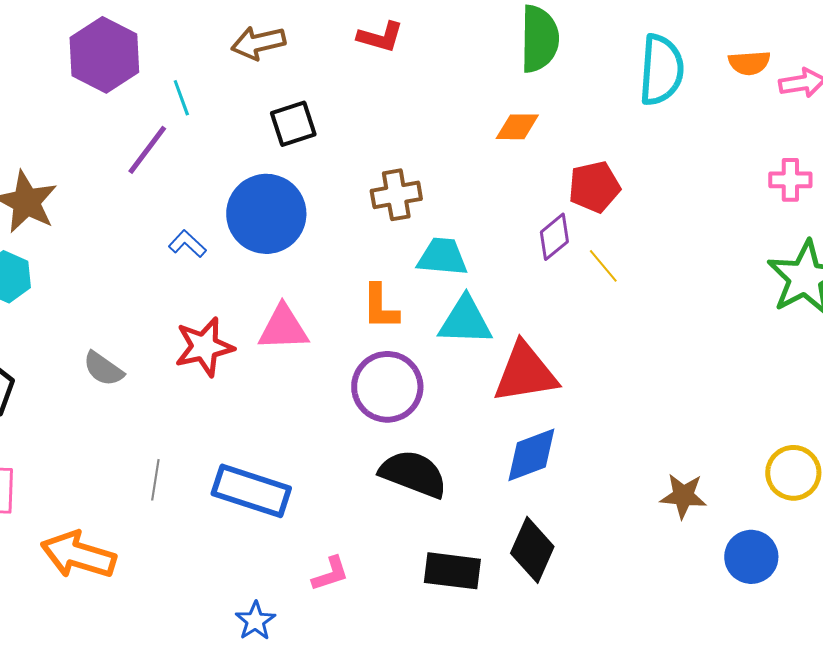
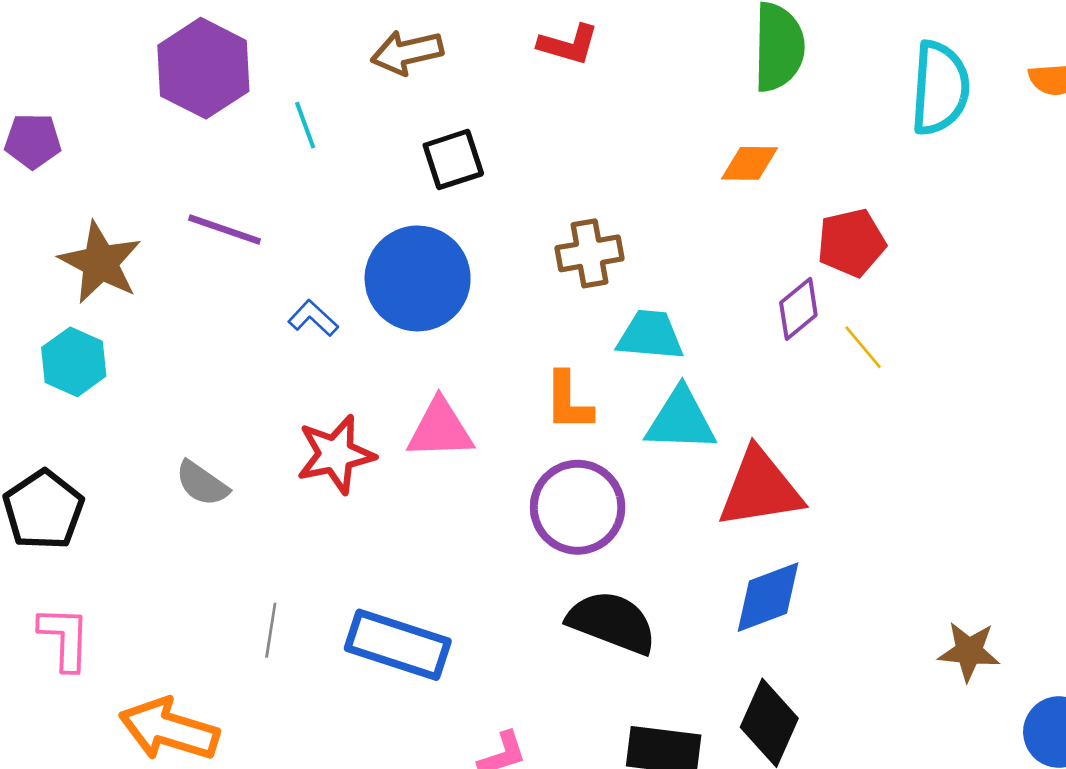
purple line: (147, 150) -> (225, 230), moved, turned 72

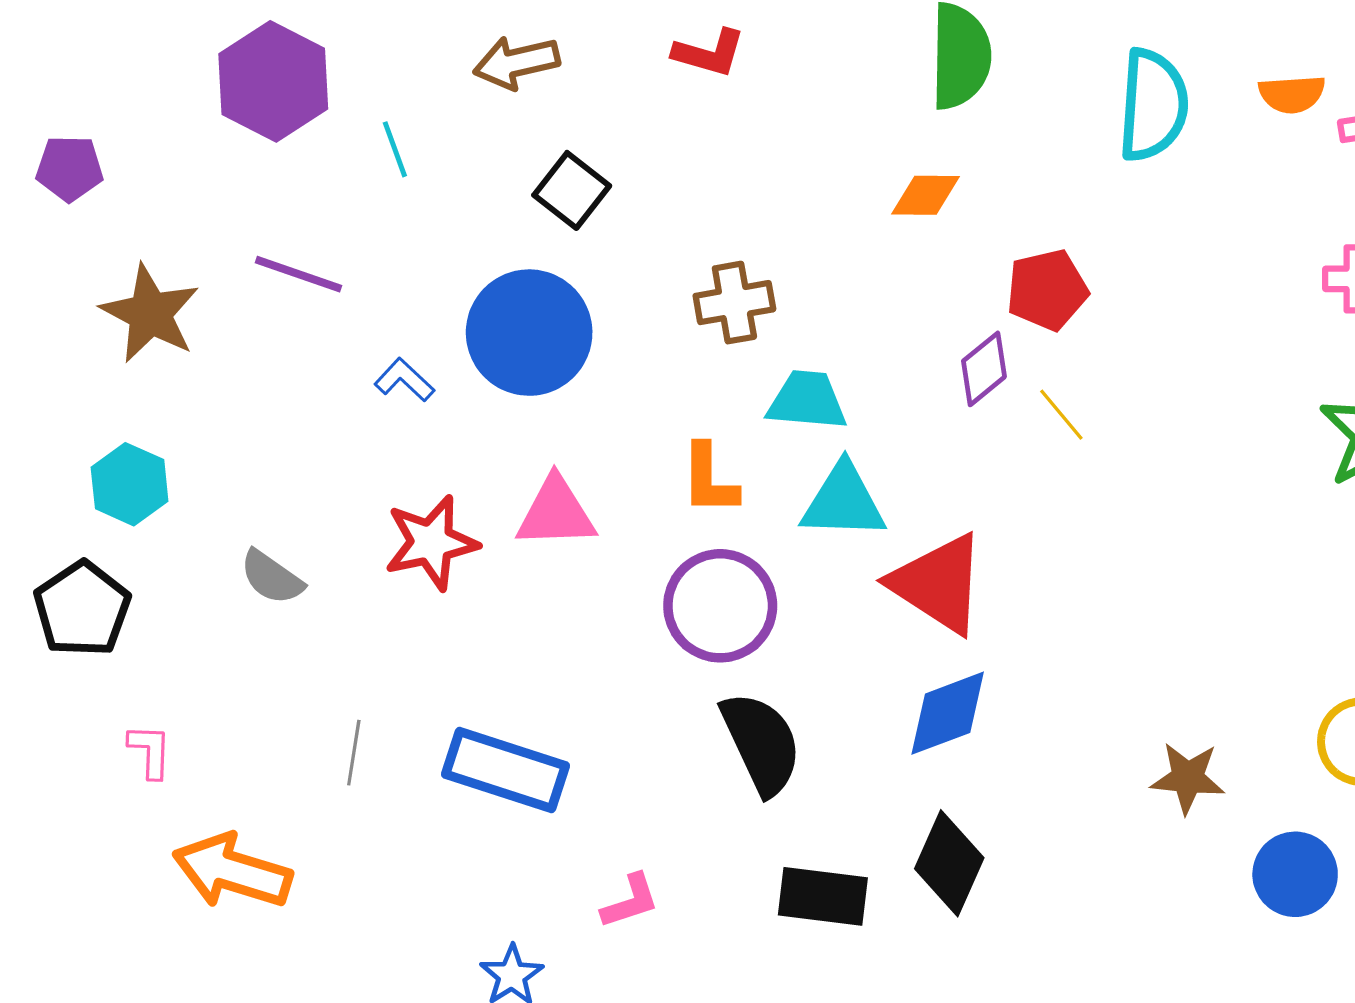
black square: (453, 159) -> (572, 190), turned -34
cyan hexagon: (74, 362) -> (130, 484), moved
red triangle: (760, 489) -> (938, 584), turned 42
black semicircle: (612, 622) -> (761, 743), turned 44
pink L-shape: (65, 638) -> (150, 751), moved, size x0.7

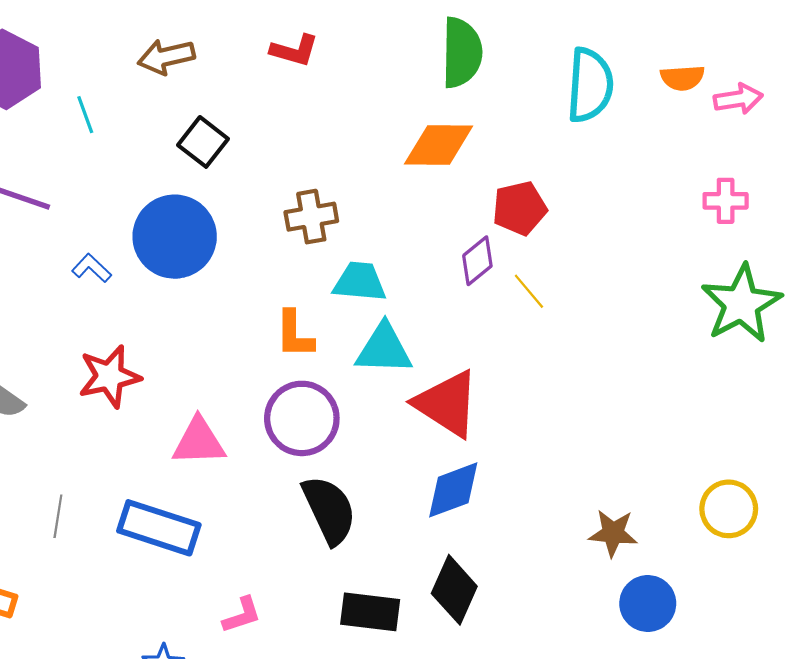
orange diamond: (926, 195) -> (439, 145), size x1.5
pink triangle: (556, 513) -> (199, 442), moved
blue circle: (1295, 874) -> (648, 604), moved

